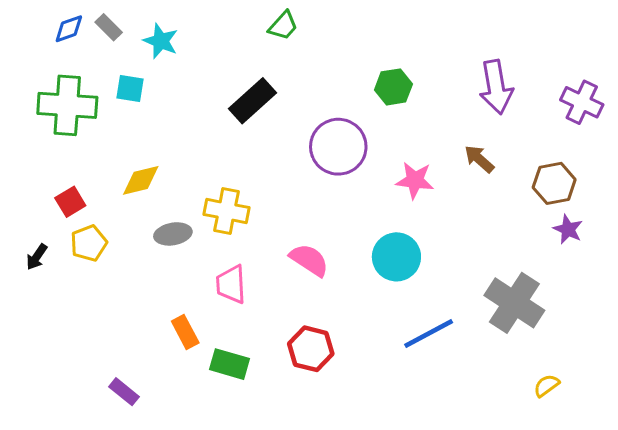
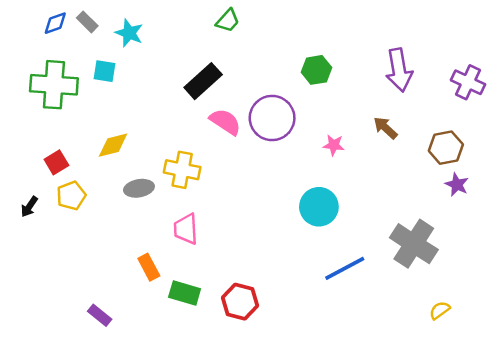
pink star: (415, 180) -> (334, 145), size x0.7
pink semicircle: (309, 260) -> (225, 122), moved
red hexagon: (311, 349) -> (240, 302), moved

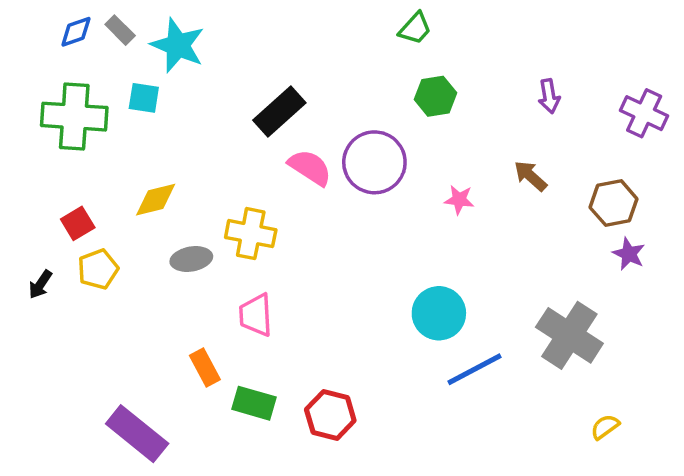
green trapezoid: (228, 21) -> (415, 28), moved
cyan star: (129, 33) -> (178, 45), size x1.4
purple arrow: (399, 70) -> (549, 96), size x0.6
cyan circle: (319, 207) -> (439, 313), moved
purple rectangle: (100, 315) -> (137, 434), size x1.8

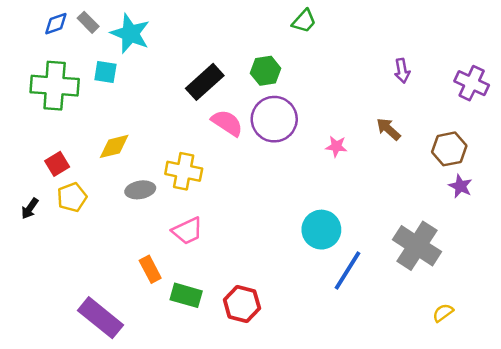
green hexagon: (435, 96) -> (266, 71), moved
pink trapezoid: (256, 315) -> (187, 231), turned -112
blue line: (474, 369) -> (347, 271), turned -30

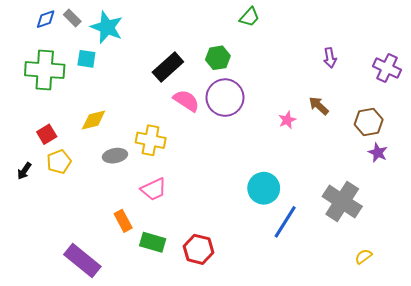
pink star: (336, 146) -> (287, 120), moved, turned -30

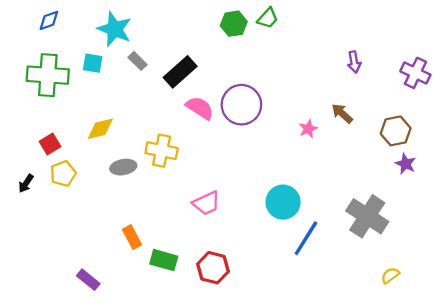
gray rectangle: (72, 18) -> (137, 61), moved
green hexagon: (218, 58) -> (234, 24), moved
pink trapezoid: (154, 189) -> (206, 203), moved
purple rectangle: (82, 261) -> (88, 280), size x0.6

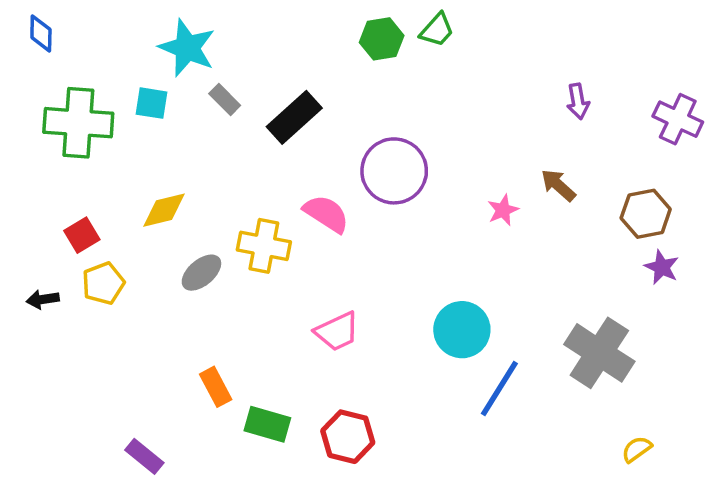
blue diamond: (49, 20) -> (41, 34), moved, turned -70
pink semicircle: (200, 108) -> (326, 214), moved
gray ellipse: (123, 167) -> (201, 273), turned -30
black arrow: (26, 183) -> (43, 299), turned 48

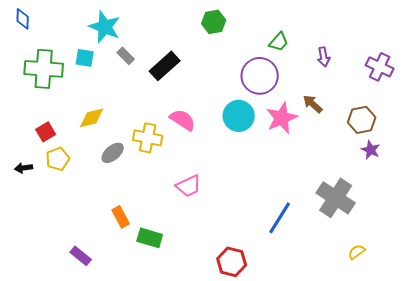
green trapezoid: (437, 30) -> (279, 42), moved
purple circle: (394, 171) -> (260, 76), moved
pink star: (503, 210) -> (282, 118), size x1.8
cyan circle: (462, 330) -> (239, 116), moved
red hexagon: (348, 437) -> (232, 262), moved

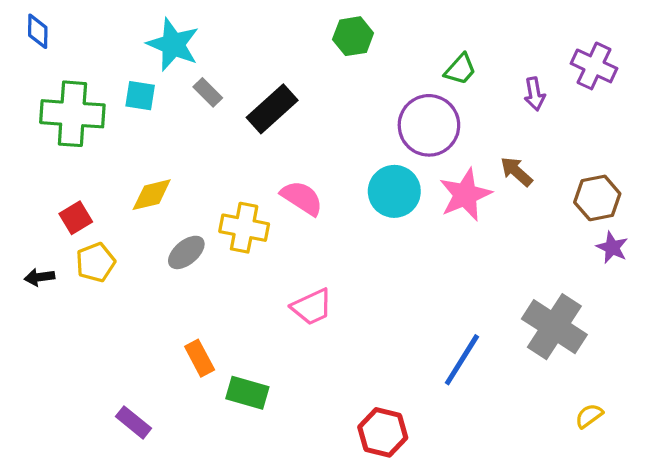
purple cross: (380, 67) -> (594, 66), moved

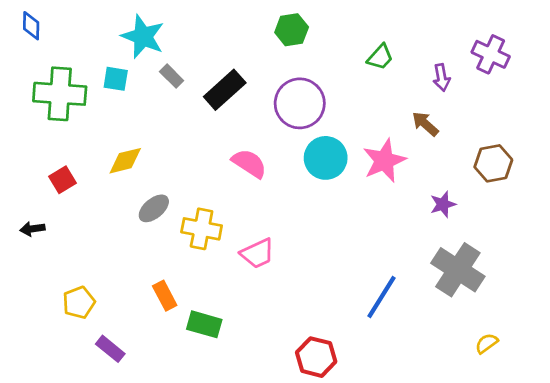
purple circle: (429, 125) -> (300, 103), moved
brown arrow: (516, 172) -> (425, 124), moved
yellow cross: (244, 228) -> (202, 229), moved
purple star: (612, 247) -> (443, 204), moved, turned 30
yellow pentagon: (96, 262) -> (79, 302), moved

